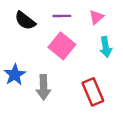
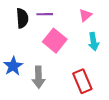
purple line: (62, 16) -> (45, 14), moved
black semicircle: (25, 21) -> (22, 18), turned -132

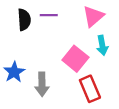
pink triangle: (85, 15) -> (93, 16), size x1.5
pink square: (55, 41) -> (75, 59), moved

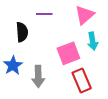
black semicircle: (24, 20) -> (22, 32), moved
pink square: (75, 59) -> (68, 53), turned 30

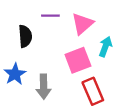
pink triangle: (85, 15) -> (82, 24), moved
cyan arrow: (93, 41) -> (105, 47), turned -150

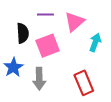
pink square: (78, 60) -> (48, 46), moved

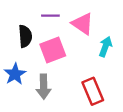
pink triangle: (74, 22) -> (82, 24), turned -45

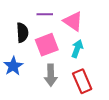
cyan arrow: (105, 47) -> (77, 49), moved
gray arrow: (44, 87) -> (51, 75), moved

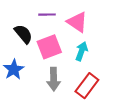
black semicircle: (22, 32) -> (23, 34), turned -36
red rectangle: (82, 81) -> (87, 86), turned 60

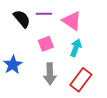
black semicircle: (23, 34) -> (22, 19), moved
pink square: (49, 47) -> (46, 44), size x0.7

